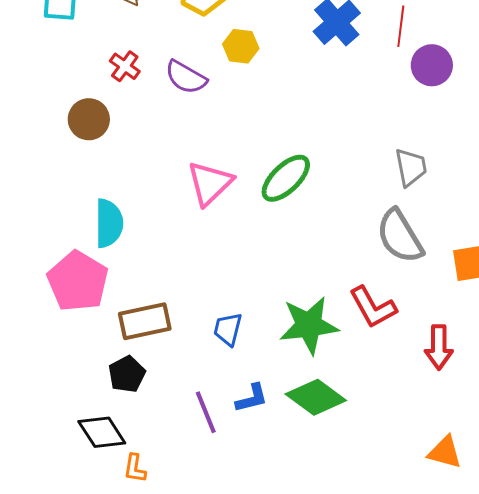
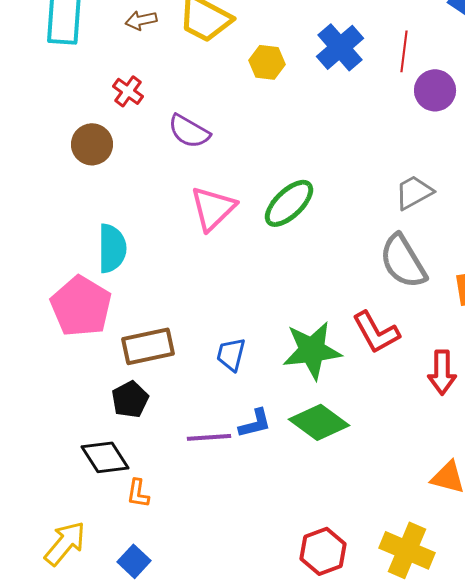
yellow hexagon: (241, 46) -> (267, 62), moved
purple semicircle: (186, 77) -> (189, 131), moved
gray trapezoid: (411, 167) -> (414, 192), turned -108
purple line: (206, 412) -> (209, 437), turned -72

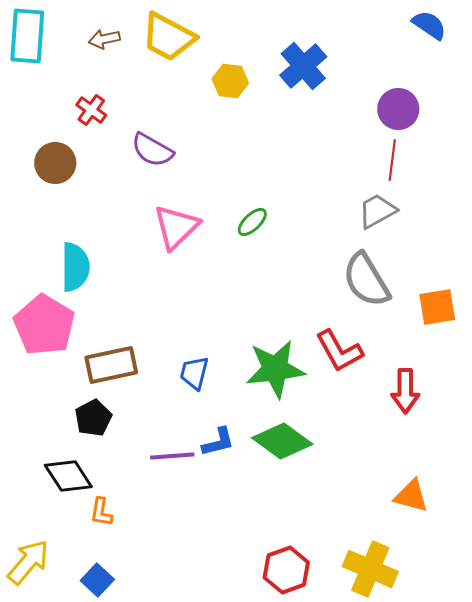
red line: (404, 51) -> (392, 160), moved
green ellipse: (289, 203) -> (252, 222), size x0.6

